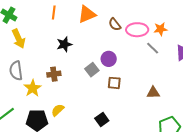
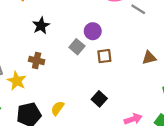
brown cross: (54, 74) -> (37, 61), turned 32
yellow semicircle: (58, 110) -> (58, 108), moved

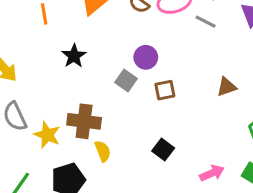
brown cross: (37, 61) -> (84, 121), moved, size x1.5
yellow semicircle: (58, 108) -> (103, 151), moved, turned 128

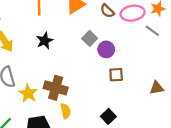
black star: (74, 56) -> (45, 41), moved
gray square: (126, 81) -> (90, 38), moved
brown triangle: (227, 87) -> (157, 88), moved

